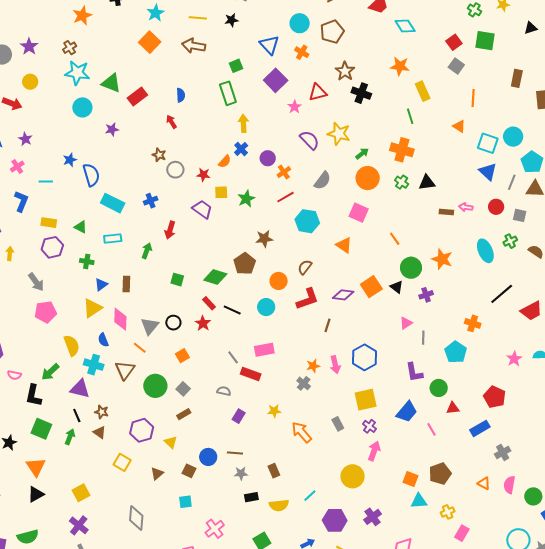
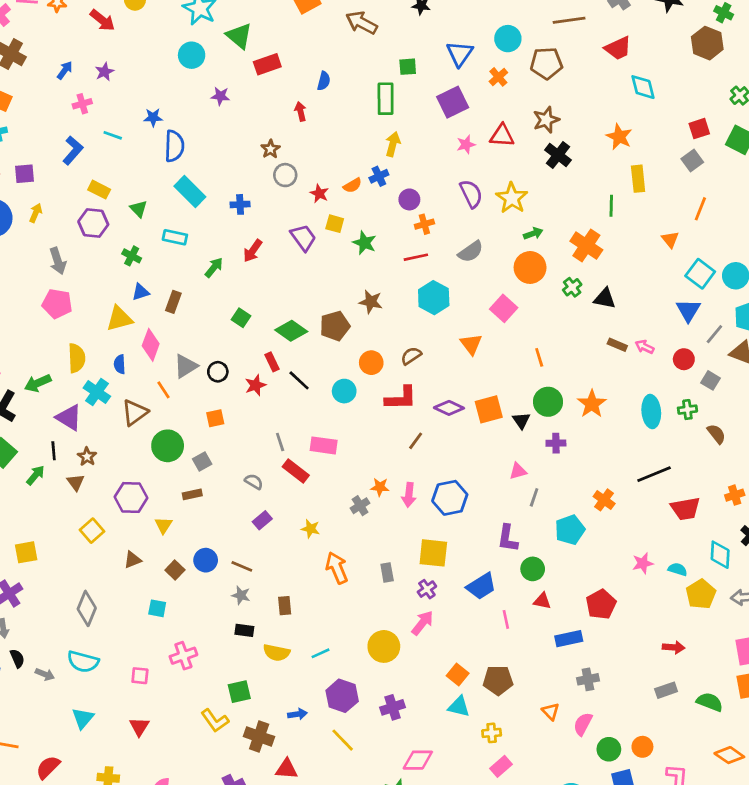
green star: (246, 199) -> (365, 243), turned 30

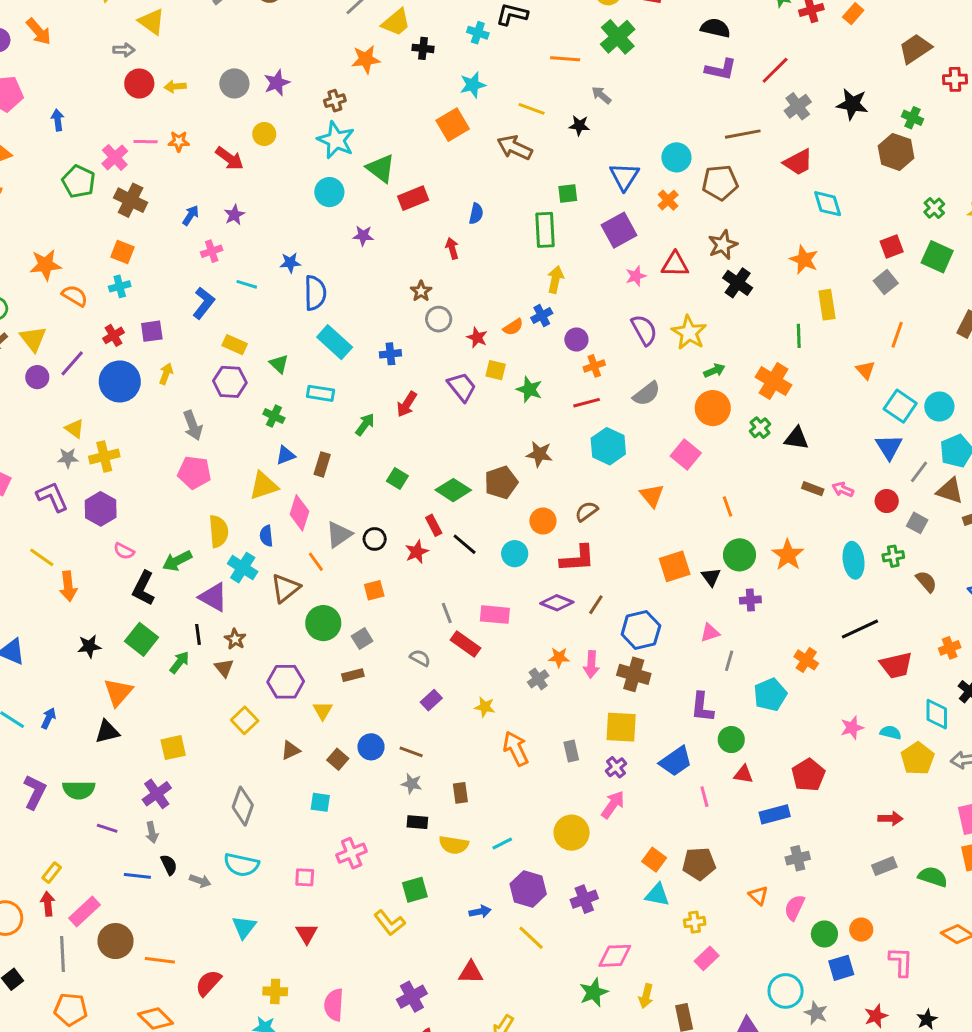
purple diamond: (449, 408) -> (557, 603), moved
blue hexagon: (450, 498) -> (641, 630), moved
brown cross: (259, 737) -> (634, 674), moved

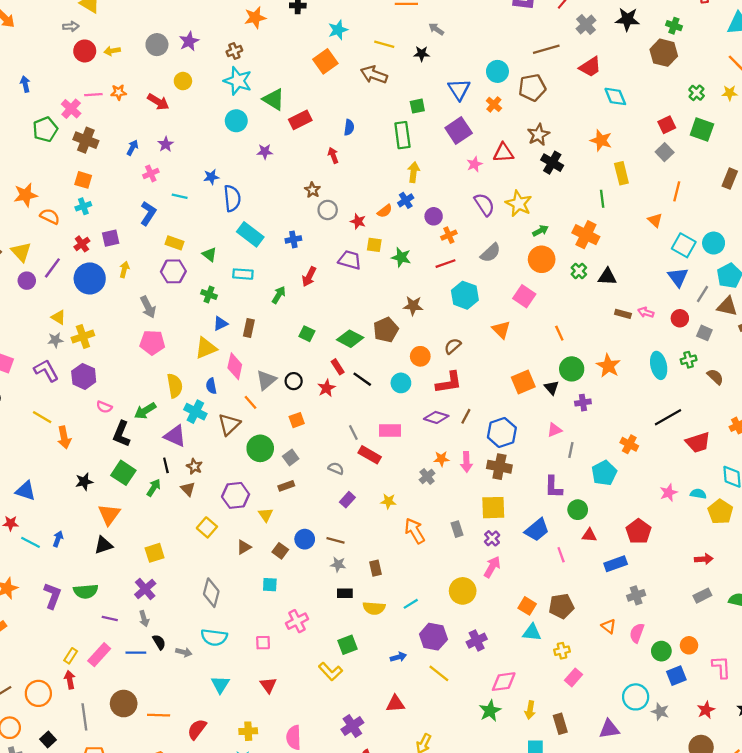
green pentagon: (79, 182) -> (45, 129), turned 30
purple trapezoid: (462, 387) -> (350, 260), turned -30
pink rectangle: (85, 911) -> (99, 655), moved

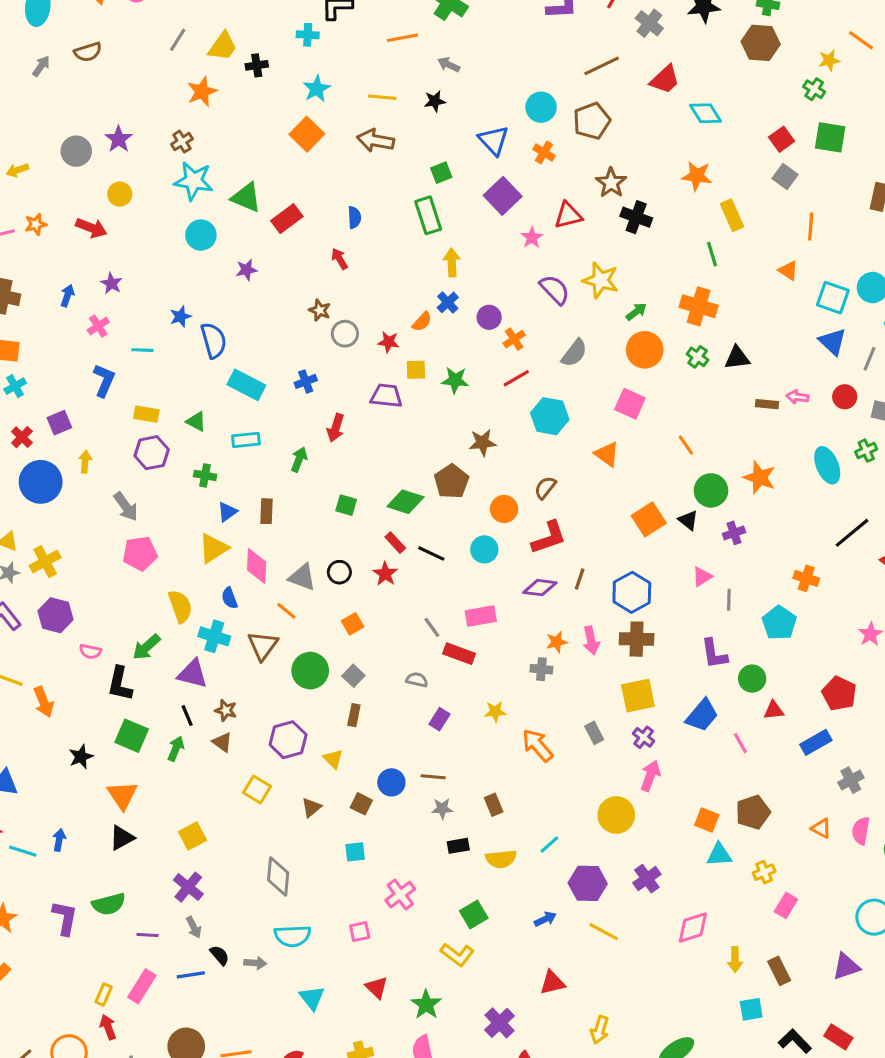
yellow star: (730, 93) -> (829, 60), moved
gray triangle: (266, 380) -> (302, 577), turned -50
gray cross: (427, 476) -> (541, 669), turned -35
brown rectangle: (286, 486) -> (354, 715), turned -49
green star: (490, 711) -> (426, 1004), moved

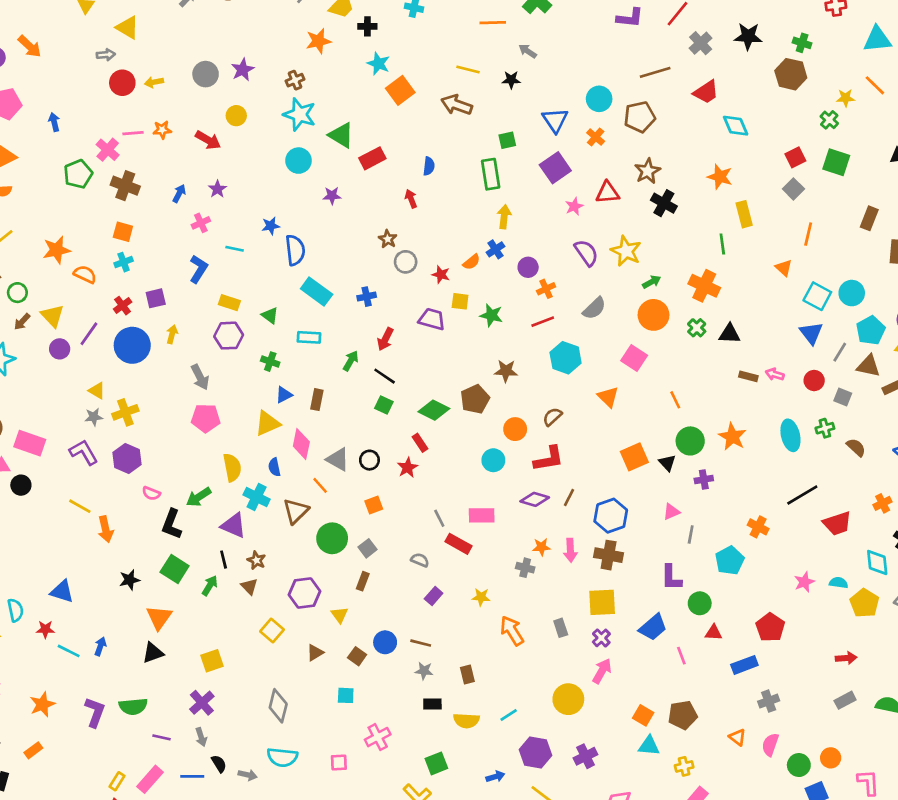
cyan star: (317, 89) -> (378, 64), moved, turned -30
black line: (431, 553) -> (385, 376), moved

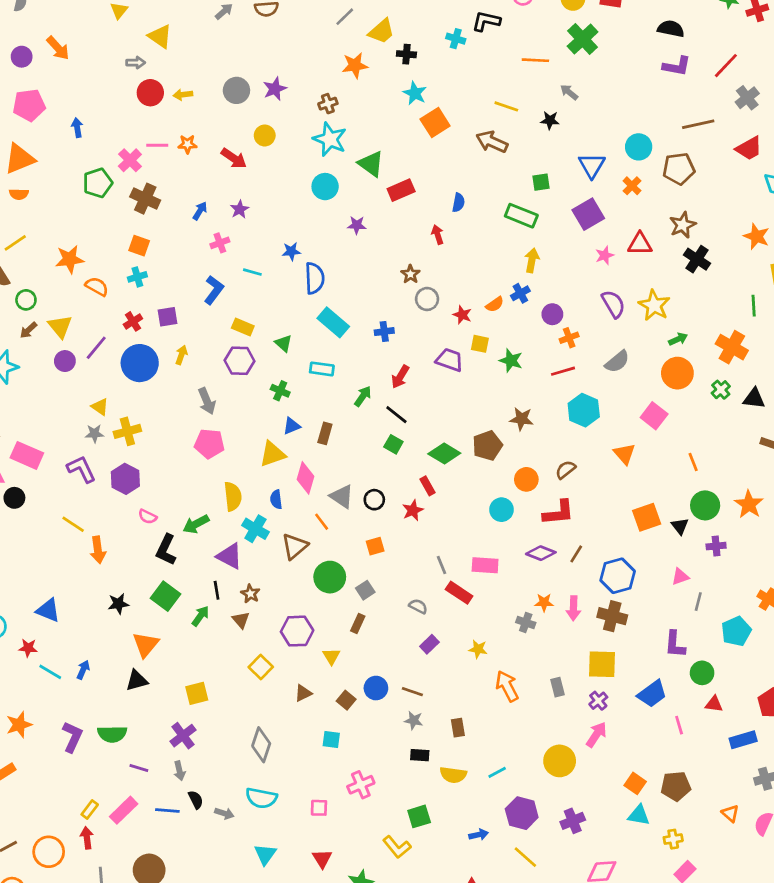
green rectangle: (491, 174) -> (521, 216), turned -64

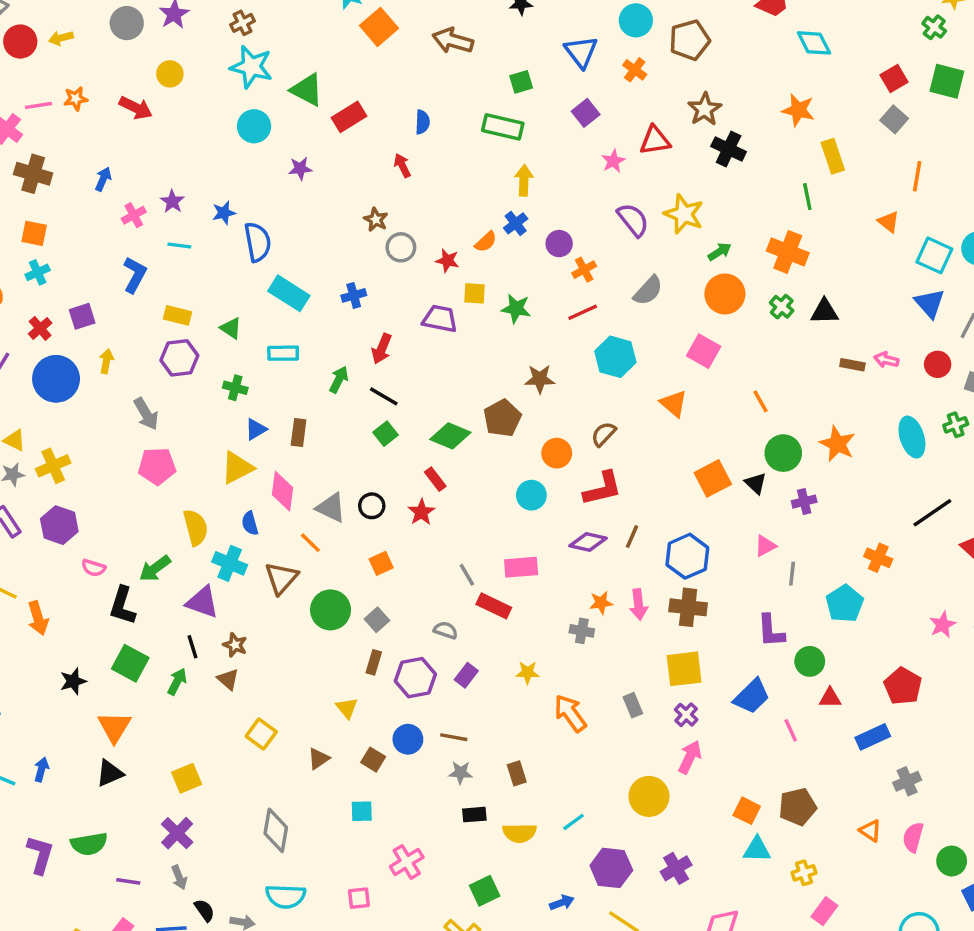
purple star: (240, 209) -> (172, 202), moved
purple square: (588, 214) -> (586, 113), size x0.7
green square: (393, 444) -> (386, 434), turned 30
purple hexagon: (297, 631) -> (415, 678), moved

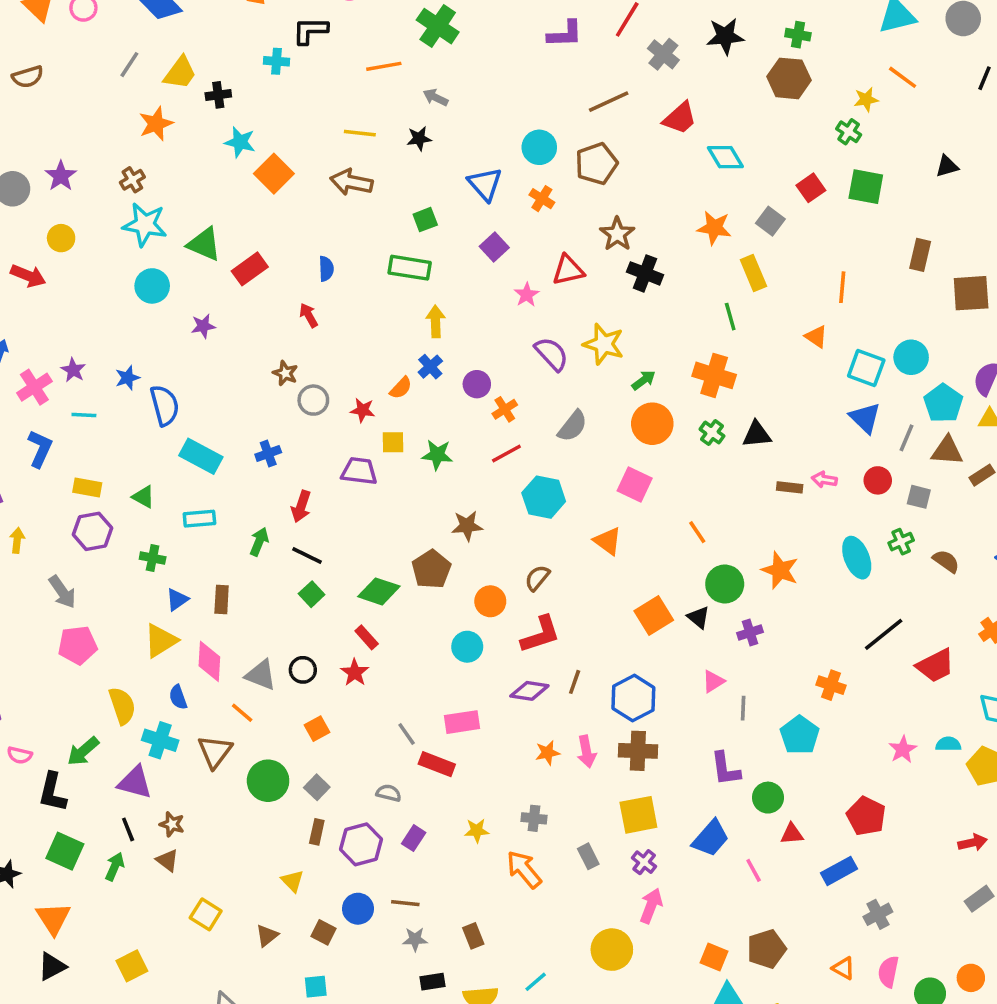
gray square: (894, 119) -> (770, 221), moved
pink cross: (134, 215) -> (34, 387), size x1.4
gray cross: (582, 631) -> (534, 818), moved

